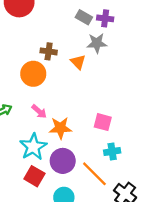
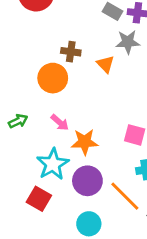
red square: (34, 176) -> (39, 199), moved

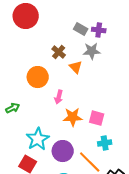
brown cross: (71, 52) -> (59, 52), moved, turned 32
pink arrow: (60, 122) -> (59, 97), moved, turned 64
orange star: (85, 142) -> (73, 117), moved

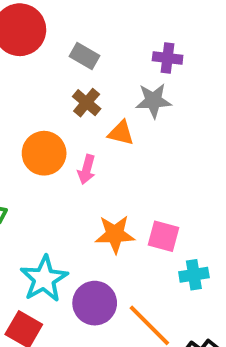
gray rectangle: (81, 29) -> (85, 56), moved
orange triangle: (76, 67) -> (121, 133), turned -32
pink arrow: (59, 97) -> (87, 169), moved
cyan cross: (105, 143) -> (194, 275), moved

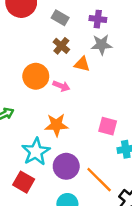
purple cross: (168, 58) -> (98, 19), moved
pink arrow: (87, 169) -> (61, 86), turned -84
orange star: (115, 234) -> (56, 125), moved

